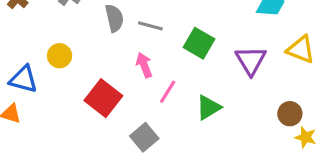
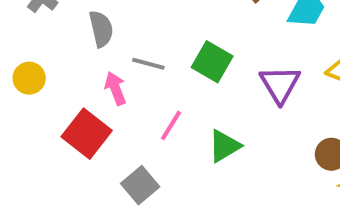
gray line: (150, 26) -> (148, 64), moved
pink arrow: (144, 65) -> (115, 88), moved

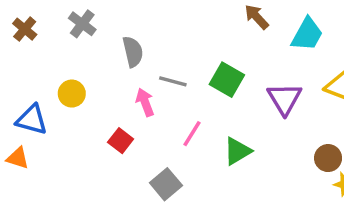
red square: (87, 134) -> (121, 141), size x0.6

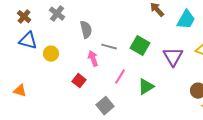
blue triangle: (32, 120) -> (28, 41), moved

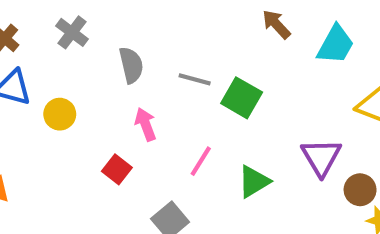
gray line: (109, 47) -> (195, 79), moved
purple triangle: (173, 57) -> (321, 157), moved

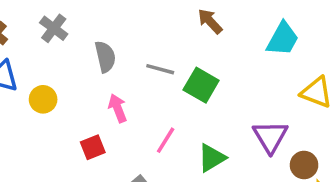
brown arrow: (276, 24) -> (210, 21), moved
red square: (117, 169) -> (93, 147), turned 30

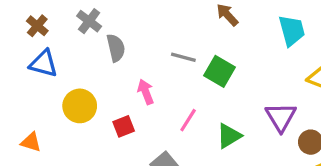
cyan trapezoid: (283, 39) -> (292, 31), turned -44
gray semicircle: (105, 57) -> (116, 48), moved
yellow circle: (43, 99) -> (80, 106), moved, size x1.4

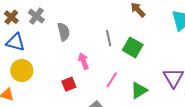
gray cross: (89, 21) -> (36, 16), moved
gray line: (183, 57) -> (109, 38), turned 63
yellow circle: (80, 106) -> (22, 70), moved

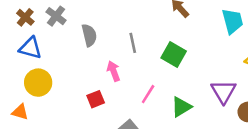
gray line: (109, 38) -> (133, 43), moved

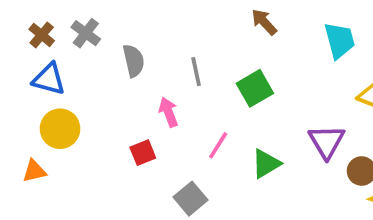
green square: (174, 54) -> (255, 88), turned 30
orange triangle: (20, 112) -> (34, 171), turned -30

